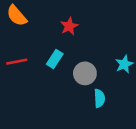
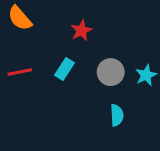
gray circle: (85, 73) -> (111, 72), moved

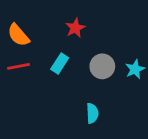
orange semicircle: (20, 18) -> (18, 35), moved
cyan semicircle: (117, 115) -> (92, 113), moved

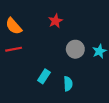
cyan rectangle: (60, 64) -> (44, 76), moved

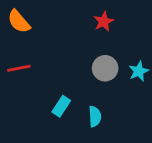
red star: (55, 21) -> (104, 21), moved
orange semicircle: (14, 26) -> (19, 21), moved

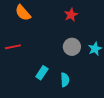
orange semicircle: (19, 21) -> (23, 13), moved

